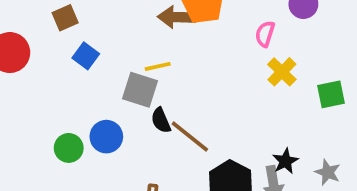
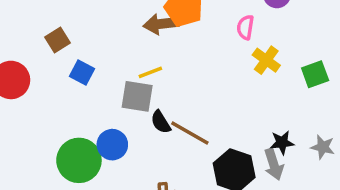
green circle: (69, 148) -> (79, 160), size x1.6
black star: (285, 161) -> (282, 143), turned 30

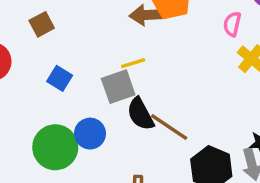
blue square: (82, 73) -> (60, 78), moved
gray square: (137, 96) -> (118, 87), turned -32
black semicircle: (161, 122) -> (140, 114), size x1.4

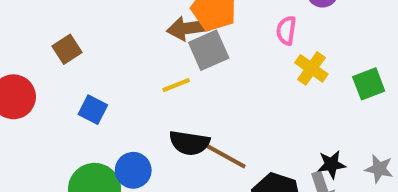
gray square: (118, 87) -> (209, 50), moved
black semicircle: (140, 114) -> (189, 143), turned -48

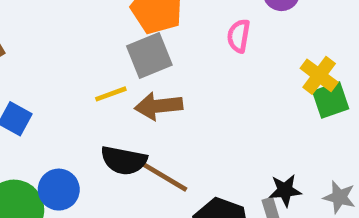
brown arrow: (188, 28) -> (159, 106), moved
yellow cross: (311, 68) -> (319, 75), moved

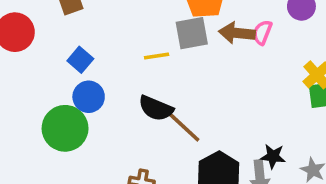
brown arrow: (159, 106) -> (237, 33), moved
blue circle: (59, 190) -> (89, 97), moved

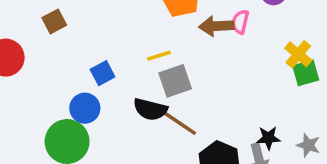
gray square: (192, 33) -> (175, 81), moved
yellow line: (157, 56) -> (159, 56), moved
blue square: (80, 60) -> (103, 73), moved, turned 30

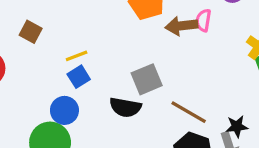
brown square: (54, 21) -> (31, 32), turned -30
yellow line: (159, 56) -> (77, 56), moved
brown line: (178, 122) -> (189, 112), moved

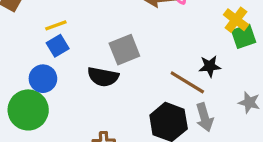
brown line: (189, 112) -> (187, 82), moved
black star: (237, 126) -> (210, 66), moved

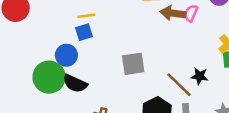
gray square: (124, 50) -> (133, 64), moved
black semicircle: (103, 77) -> (75, 83), moved

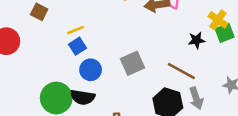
blue circle: (66, 55) -> (91, 70), moved
black star: (200, 76) -> (197, 40), moved

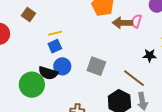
gray square: (133, 63) -> (96, 66), turned 36
black semicircle: (83, 97) -> (48, 73), moved

